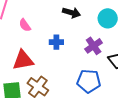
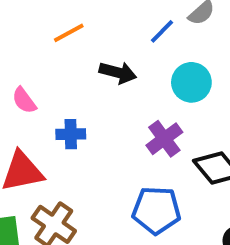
blue cross: (56, 42) -> (71, 134), moved

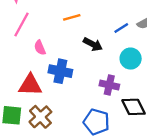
blue cross: (71, 134) -> (60, 71), size x1.5
purple cross: (164, 139) -> (109, 85), turned 36

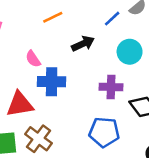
black arrow: (93, 44) -> (83, 44), turned -42
pink semicircle: (40, 48) -> (33, 59), moved

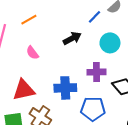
orange line: (53, 17) -> (29, 20), moved
blue cross: (52, 82) -> (65, 88), moved

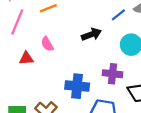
red triangle: (24, 90) -> (26, 58), moved, size x0.6

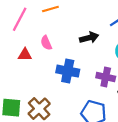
blue cross: (77, 86) -> (68, 71), moved

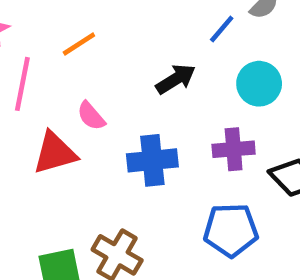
red triangle: (25, 55) -> (55, 153), size x1.5

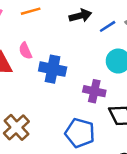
black arrow: (176, 79) -> (80, 16), moved
blue cross: (152, 160) -> (53, 69), moved

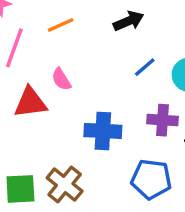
blue line: (108, 26) -> (145, 67), moved
blue cross: (53, 69) -> (103, 131), moved

